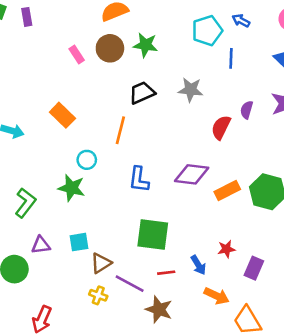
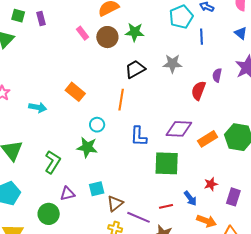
pink rectangle: (77, 54) -> (83, 33), moved
green square: (153, 235) -> (167, 163), moved

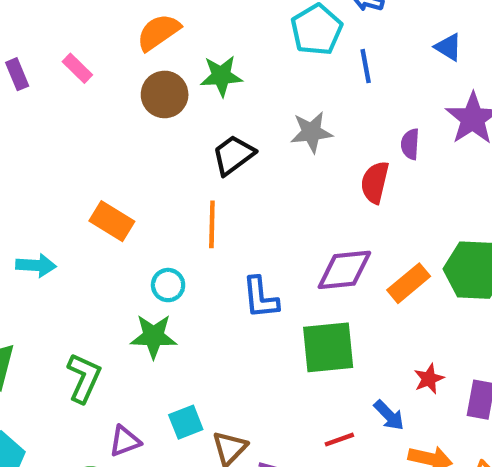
pink rectangle: (83, 33) -> (77, 68), moved

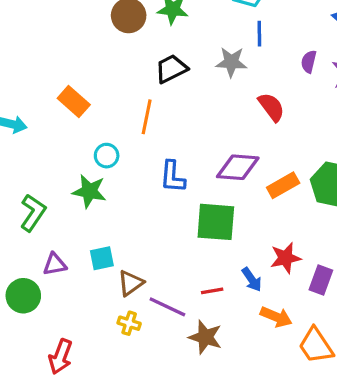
blue line: (366, 66) -> (259, 34), moved
purple semicircle: (410, 144) -> (309, 62), moved
red semicircle: (375, 182) -> (271, 107), turned 120
red star: (429, 379) -> (286, 258), size x1.4

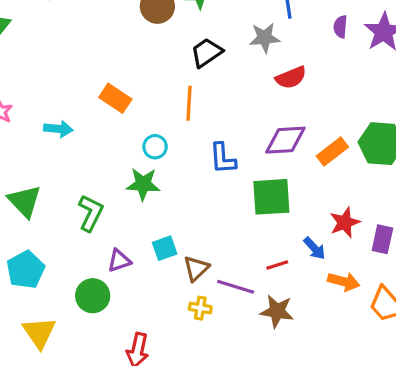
red semicircle: (271, 107) -> (291, 78), moved, turned 112

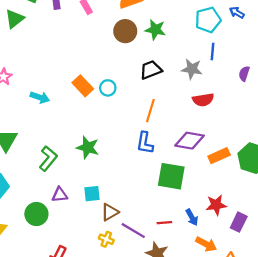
orange line: (189, 103) -> (150, 111), moved
cyan circle: (155, 147) -> (108, 88), moved

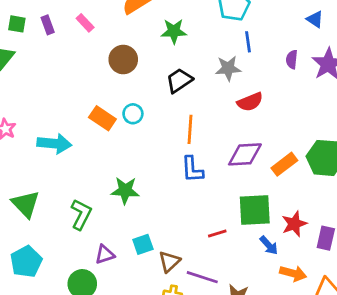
brown circle: (125, 31) -> (123, 59), moved
cyan arrow: (40, 97) -> (54, 144), size x1.4
green square: (171, 176) -> (255, 210), moved
red line: (164, 223) -> (217, 234), moved

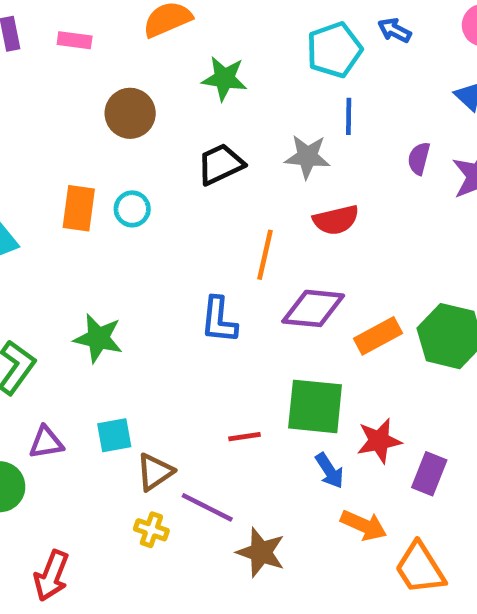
pink rectangle: (85, 23) -> (75, 40), turned -48
orange rectangle: (102, 118) -> (79, 208), turned 55
orange line: (190, 129) -> (265, 255), moved

